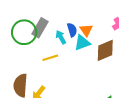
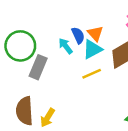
gray rectangle: (40, 28) -> (38, 67), moved
yellow line: (50, 58) -> (92, 74), moved

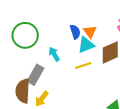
cyan arrow: (66, 46) -> (54, 54), moved
gray rectangle: (38, 67) -> (35, 75), moved

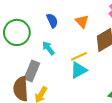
blue semicircle: (75, 32) -> (52, 21), moved
cyan triangle: (86, 45) -> (79, 70), moved

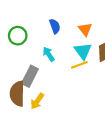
green circle: (17, 32) -> (18, 36), size x0.7
cyan triangle: (79, 70) -> (83, 51), moved, turned -42

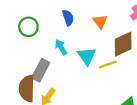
cyan triangle: (83, 51) -> (87, 56), moved
yellow line: (79, 65) -> (108, 64), moved

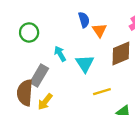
blue semicircle: (68, 18) -> (84, 20), moved
yellow line: (108, 64) -> (102, 92), moved

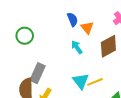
cyan arrow: (60, 54) -> (77, 47), moved
cyan triangle: (85, 64) -> (81, 81), moved

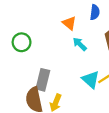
blue semicircle: (73, 19) -> (95, 12), moved, turned 40
orange triangle: (87, 28) -> (69, 23), moved

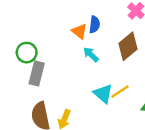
blue semicircle: (95, 12) -> (95, 24), moved
gray rectangle: (43, 80) -> (37, 73), moved

